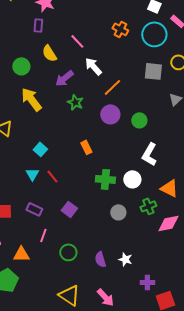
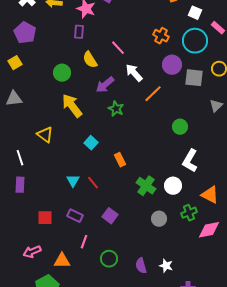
purple circle: (110, 114) -> (172, 65), moved
orange rectangle: (86, 147) -> (120, 160), moved
cyan square: (40, 149) -> (91, 143), moved
green cross: (105, 179) -> (146, 186), turned 30

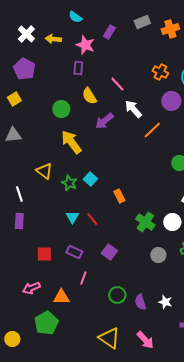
green star: (116, 109) -> (69, 183), moved
green circle: (109, 259) -> (117, 295), moved

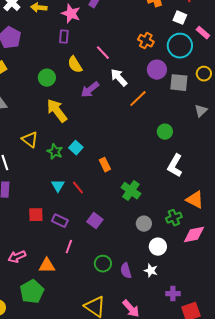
white circle: (172, 222) -> (158, 247), moved
red square: (44, 254) -> (36, 215), moved

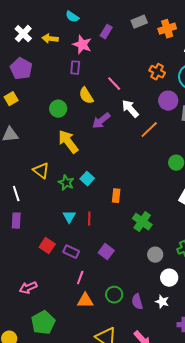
orange rectangle: (105, 165) -> (116, 196), turned 32
red line: (78, 188) -> (89, 219), turned 40
red square: (36, 215) -> (47, 246), turned 35
orange triangle: (47, 266) -> (85, 301), moved

